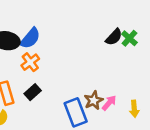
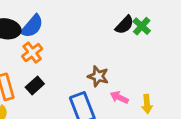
brown star: (94, 100) -> (98, 76), moved, turned -30
pink arrow: (109, 103) -> (119, 97), turned -105

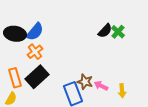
brown star: (98, 76) -> (85, 82), moved
black rectangle: (35, 86) -> (37, 77), size x1.6

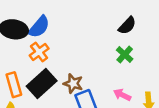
green cross: (118, 32) -> (125, 55), moved
brown star: (85, 82) -> (73, 83), moved

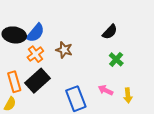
green cross: (125, 55) -> (116, 59), moved
brown star: (73, 83) -> (64, 50), moved

